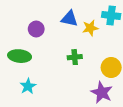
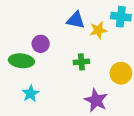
purple circle: (36, 29) -> (41, 44), moved
purple star: (102, 92) -> (96, 100), moved

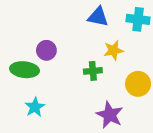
blue triangle: (76, 20) -> (98, 17), moved
yellow star: (98, 30) -> (114, 50), moved

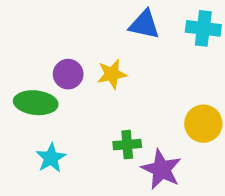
yellow star: (114, 50) -> (112, 74), moved
green cross: (93, 71) -> (127, 145), moved

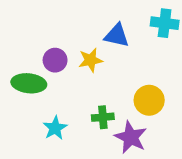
blue triangle: (144, 25) -> (117, 35), moved
yellow circle: (203, 124) -> (149, 100), moved
cyan star: (51, 158) -> (55, 128), moved

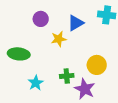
blue triangle: (117, 35) -> (76, 23), turned -42
purple circle: (55, 60) -> (41, 19), moved

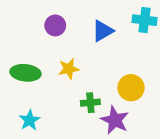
yellow star: (59, 39) -> (69, 69), moved
cyan star: (36, 83) -> (30, 120), moved

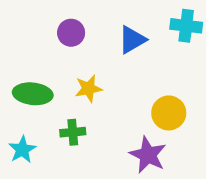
green cross: (90, 103) -> (73, 132), moved
cyan star: (30, 120) -> (22, 150), moved

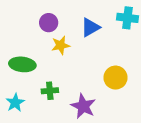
yellow star: (89, 89) -> (61, 45), moved
purple star: (148, 155) -> (83, 106), moved

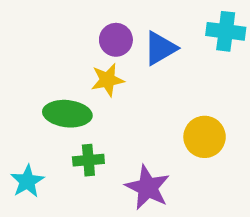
purple circle: (49, 23) -> (116, 40), moved
green ellipse: (22, 64) -> (67, 114), moved

